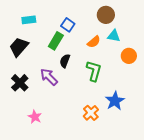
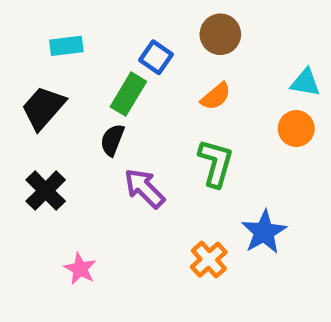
brown circle: (106, 15) -> (220, 34), moved
cyan triangle: (114, 36) -> (305, 83), moved
black semicircle: (65, 61) -> (112, 140), moved
purple arrow: (49, 77) -> (144, 188), moved

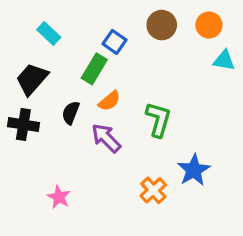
cyan rectangle: (66, 46) -> (49, 33), turned 50
orange semicircle: (216, 96) -> (109, 101), moved
orange circle: (296, 129) -> (209, 25), moved
black semicircle: (112, 140) -> (71, 113), moved
black cross: (46, 191) -> (23, 125), moved, turned -36

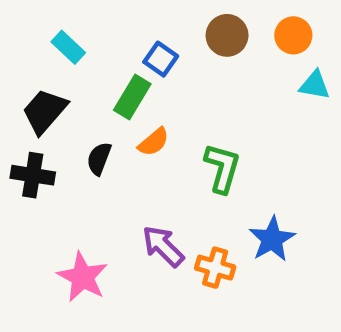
purple arrow: (106, 138) -> (163, 246), moved
orange cross: (153, 190) -> (215, 268), turned -32
pink star: (59, 197) -> (82, 277), size x1.5

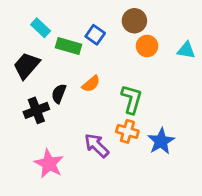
orange circle: (293, 35) -> (147, 46), moved
green rectangle: (132, 97) -> (69, 46), moved, turned 75
black cross: (33, 175) -> (36, 110), moved, turned -30
orange cross: (215, 268) -> (127, 131), moved

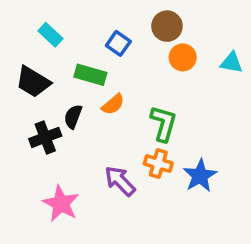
green rectangle: (69, 46) -> (90, 75), moved
black trapezoid: (27, 66) -> (33, 82), turned -100

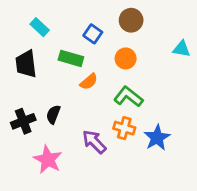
orange circle: (183, 57) -> (126, 58), moved
black trapezoid: (33, 82) -> (26, 64), turned 52
black semicircle: (73, 117) -> (53, 114), moved
green L-shape: (164, 124) -> (128, 97), turned -68
black cross: (45, 137) -> (23, 121), moved

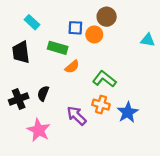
blue square: (93, 34) -> (75, 28), turned -32
orange circle: (126, 58) -> (94, 34), moved

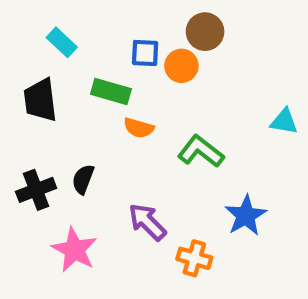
cyan triangle: (148, 40) -> (284, 121), moved
orange semicircle: (72, 67) -> (139, 128), turned 56
orange cross: (101, 105) -> (194, 258), moved

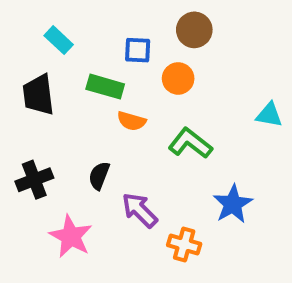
orange circle: (181, 66) -> (178, 78), moved
black semicircle: (83, 179) -> (99, 176), moved

